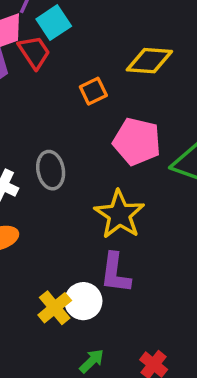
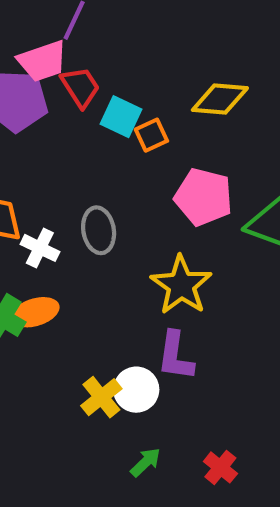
cyan square: (54, 23) -> (121, 117), moved, turned -32

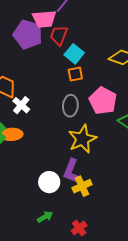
red trapezoid: (80, 87) -> (59, 35), turned -140
orange square: (151, 135) -> (75, 74), moved
gray ellipse: (99, 230) -> (70, 106), moved
yellow cross: (101, 397) -> (82, 186), moved

